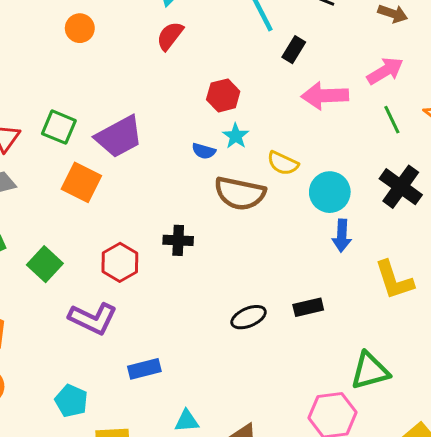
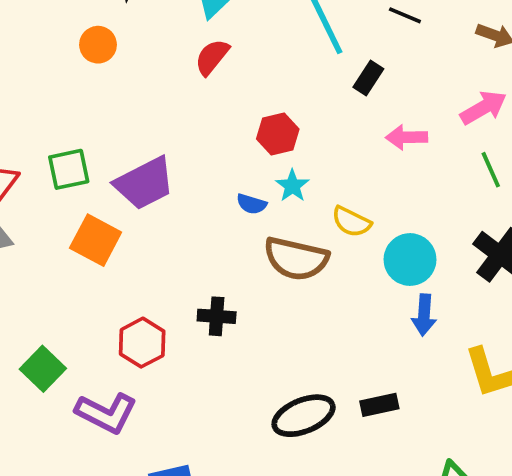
pink arrow: (325, 96) -> (407, 137), size x0.7
green square: (59, 127) -> (69, 169), turned -36
green square: (45, 264) -> (43, 369), moved
black ellipse: (249, 317) -> (304, 416), size x1.4

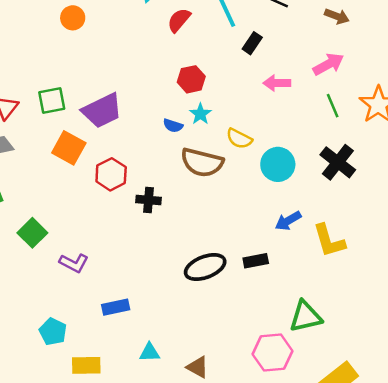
red semicircle: (212, 57) -> (179, 20), moved
blue arrow: (424, 315) -> (288, 221), moved, turned 55
red hexagon: (142, 343) -> (111, 174), moved
purple L-shape: (106, 413) -> (74, 263), size x0.7

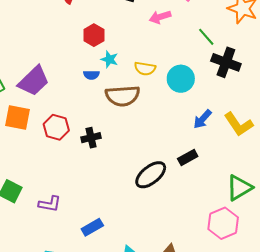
green line: (333, 106) -> (206, 37), moved

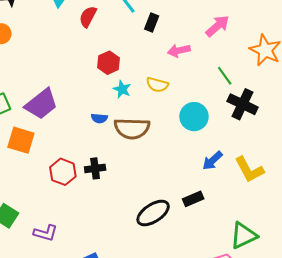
yellow semicircle: (145, 69) -> (157, 85), moved
blue semicircle: (91, 75) -> (99, 118), moved
red hexagon: (56, 127) -> (63, 172), moved

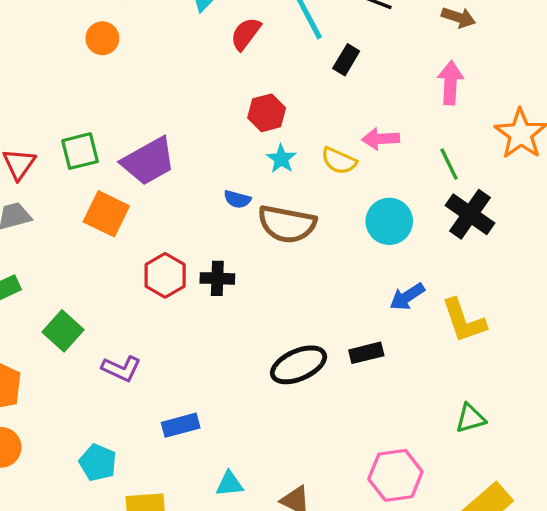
pink arrow: (217, 26) -> (450, 83), turned -55
pink arrow: (179, 50) -> (381, 139), moved
green triangle: (244, 235) -> (470, 418), moved, size x0.7

